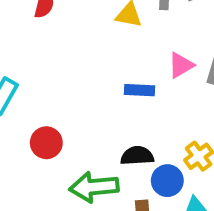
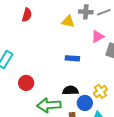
pink triangle: (181, 65) -> (98, 37), moved

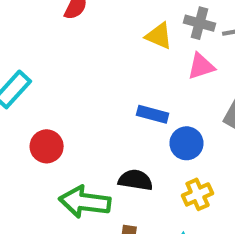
pink triangle: (98, 37) -> (201, 66), moved
blue circle: (85, 103) -> (186, 143), moved

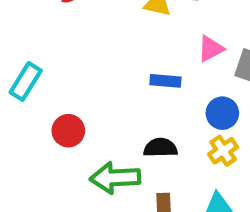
pink triangle: (201, 66) -> (211, 49), moved
blue circle: (186, 143) -> (222, 113), moved

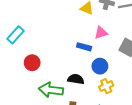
pink triangle: (211, 49) -> (101, 33), moved
blue circle: (222, 113) -> (100, 66), moved

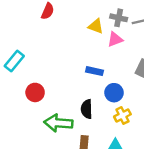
pink triangle: (101, 33) -> (115, 39), moved
black semicircle: (76, 79) -> (87, 109), turned -98

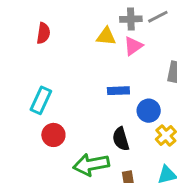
cyan rectangle: (14, 61) -> (41, 100), moved

